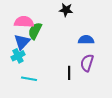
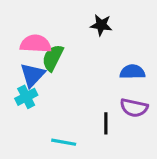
purple semicircle: (87, 63) -> (134, 108), turned -96
cyan line: (29, 79) -> (64, 142), moved

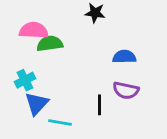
green semicircle: (53, 58) -> (50, 44), turned 55
blue triangle: (32, 75) -> (37, 104), moved

